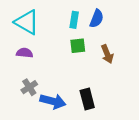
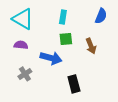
blue semicircle: (97, 19) -> (101, 16), moved
blue arrow: (53, 101) -> (51, 58), moved

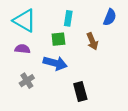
green square: (66, 39) -> (58, 39), moved
brown arrow: (91, 46) -> (92, 41), moved

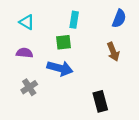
cyan triangle: (25, 21) -> (27, 22), size x0.6
brown arrow: (92, 41) -> (113, 52), moved
black rectangle: (80, 92) -> (100, 101), moved

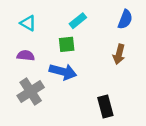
cyan rectangle: (74, 20) -> (78, 21), turned 42
brown arrow: (113, 52) -> (119, 54), turned 36
gray cross: (29, 87) -> (31, 92), size x1.5

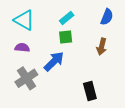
cyan triangle: (28, 23) -> (24, 20), size x1.5
green square: (67, 44) -> (66, 37), moved
blue arrow: (63, 72) -> (54, 61), turned -60

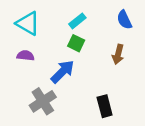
blue semicircle: (107, 17) -> (124, 20), turned 133
green square: (66, 37) -> (76, 43), turned 32
gray cross: (26, 78) -> (43, 101), moved

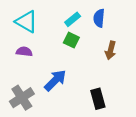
blue semicircle: (124, 20) -> (99, 18), moved, turned 30
blue arrow: (63, 72) -> (55, 80), moved
gray cross: (43, 101) -> (22, 98), moved

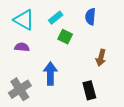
cyan rectangle: (73, 19) -> (56, 18), moved
brown arrow: (111, 50) -> (101, 58), moved
blue arrow: (55, 80) -> (50, 73), turned -45

